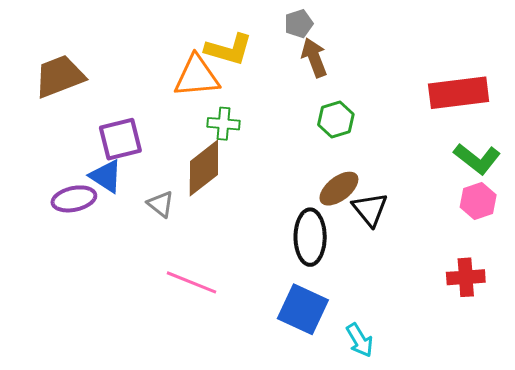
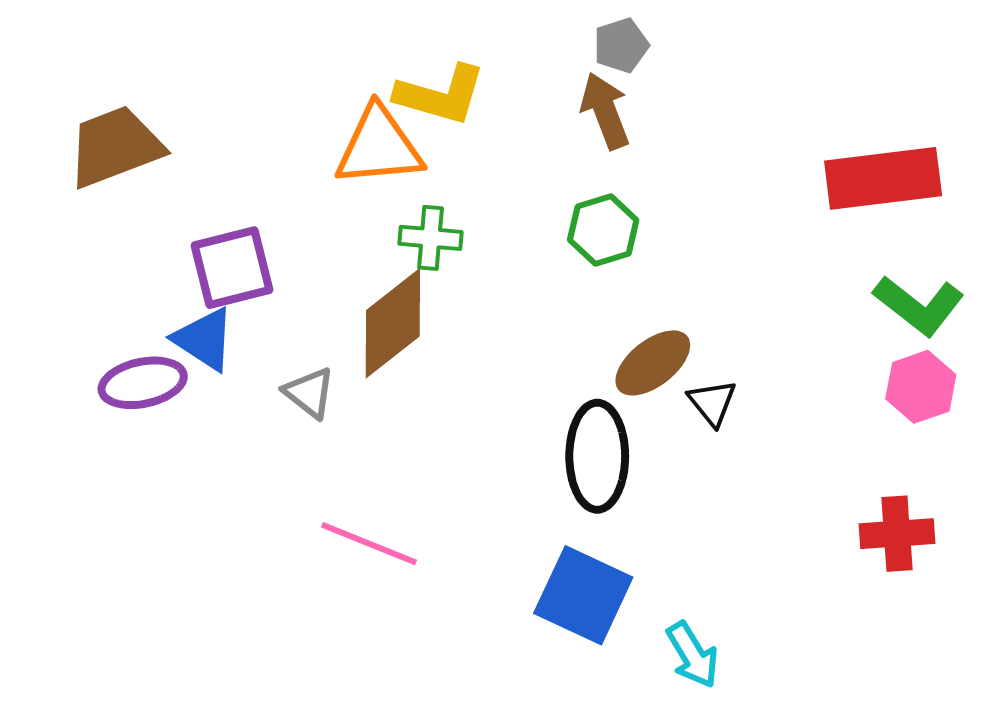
gray pentagon: (299, 24) -> (621, 45), moved
green hexagon: (336, 120) -> (603, 230), moved
black triangle: (370, 209) -> (712, 403), size x0.7

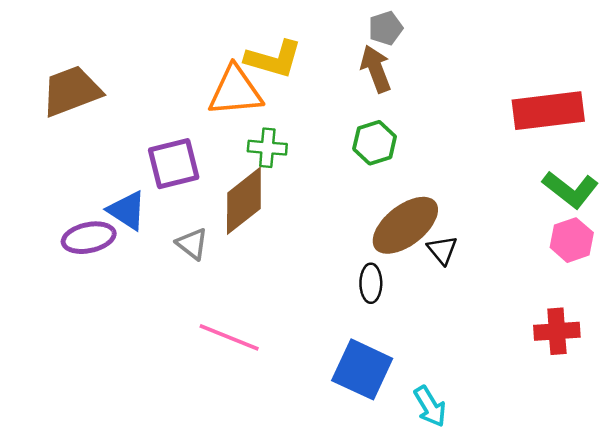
purple square: (232, 268) -> (174, 164), moved
brown ellipse: (653, 363) -> (405, 225), size x1.4
black ellipse: (597, 456) -> (371, 283), size x0.6

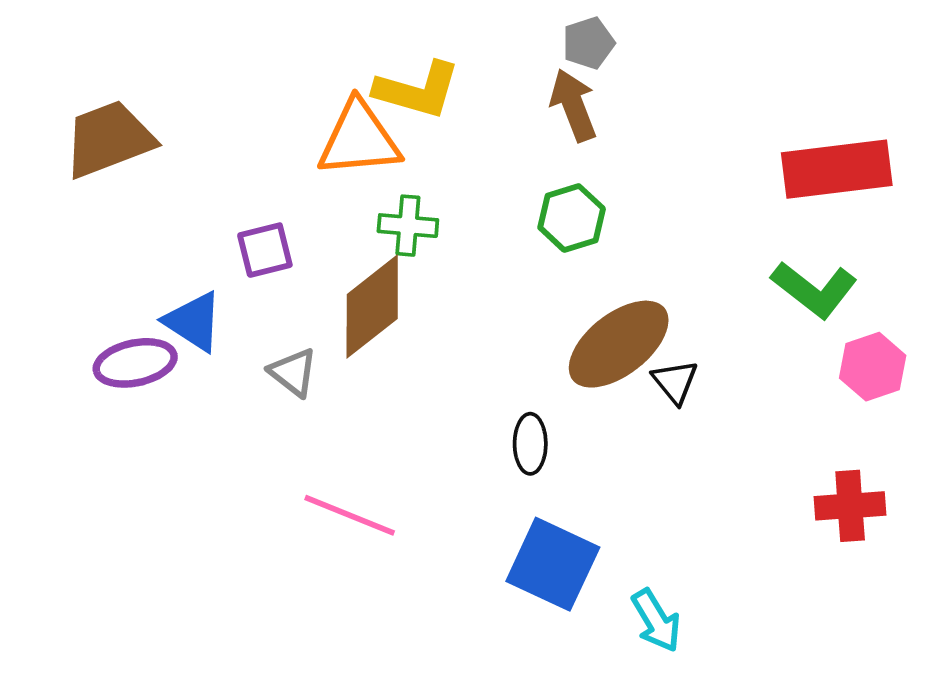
purple square: (174, 164) -> (265, 250), size x0.7
green L-shape: (570, 190) -> (814, 290), moved
black ellipse: (371, 283) -> (530, 444), moved

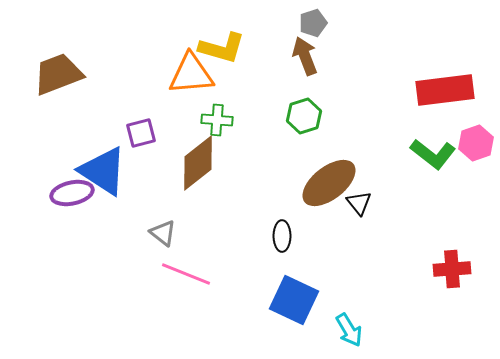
blue triangle: (193, 322) -> (103, 171), size x1.5
pink hexagon: (873, 367) -> (476, 143), moved
gray triangle: (293, 372) -> (163, 233), moved

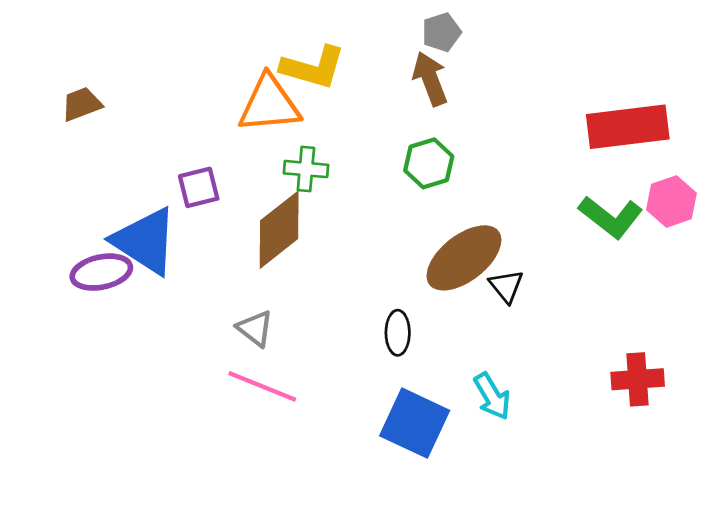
brown trapezoid: (58, 74) -> (82, 104), size x0.6
gray triangle: (163, 233) -> (255, 328), moved
cyan arrow: (349, 330) -> (492, 396), moved

